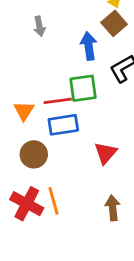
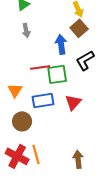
red line: (58, 101) -> (40, 67), moved
red triangle: (106, 153) -> (73, 102), moved

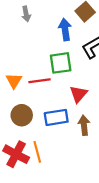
red line: (40, 67) -> (39, 81), moved
blue rectangle: (43, 100) -> (56, 117), moved
brown arrow: (78, 159) -> (84, 125), moved

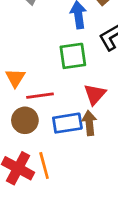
red line: (39, 81) -> (40, 96), moved
brown arrow: (84, 125) -> (89, 123), moved

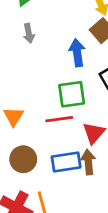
red line: (40, 96) -> (59, 119), moved

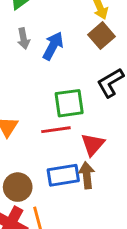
blue arrow: (77, 53) -> (53, 46), moved, turned 36
brown circle: (23, 159) -> (18, 187), moved

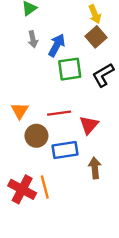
green square: (69, 103) -> (70, 69), moved
brown arrow: (87, 175) -> (95, 168), moved
brown circle: (18, 187) -> (36, 136), moved

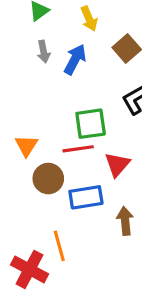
yellow arrow: (95, 14) -> (89, 19), moved
green square: (70, 69) -> (91, 124), moved
red cross: (22, 189) -> (29, 269), moved

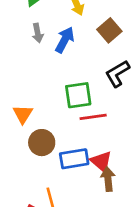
red line: (78, 149) -> (93, 117), moved
red triangle: (117, 164) -> (101, 161), moved, turned -30

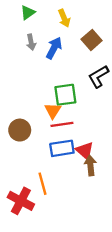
orange triangle: (23, 114) -> (53, 111), moved
red line: (93, 117) -> (62, 124), moved
brown circle: (42, 143) -> (20, 130), moved

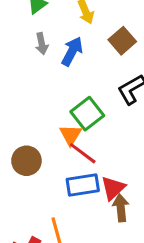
green square: (65, 95) -> (87, 114), turned -30
red line: (62, 124) -> (83, 153), turned 45
red triangle: (85, 151) -> (113, 188), turned 36

